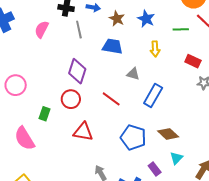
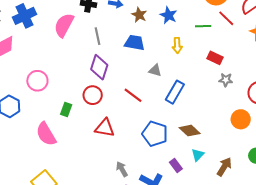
pink semicircle: (42, 29) -> (64, 25), size x1.4
gray line: (79, 30) -> (97, 36), moved

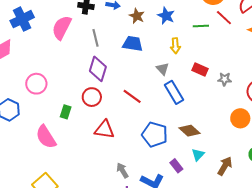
red rectangle: (215, 58) -> (200, 70), moved
gray triangle: (155, 70) -> (163, 69), moved, turned 32
blue rectangle: (175, 92) -> (174, 92), turned -60

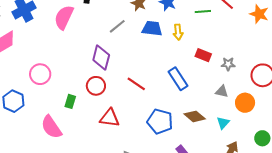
gray line: (95, 38) -> (117, 26), moved, turned 66
blue trapezoid: (133, 44) -> (152, 28), moved
gray triangle: (163, 69) -> (222, 91), moved, turned -32
cyan triangle: (198, 155) -> (223, 123), moved

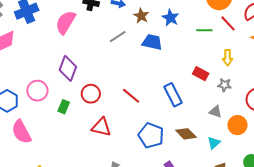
yellow arrow: (178, 32) -> (228, 58), moved
purple diamond: (101, 58) -> (68, 68), moved
pink circle: (40, 74) -> (37, 91), moved
pink semicircle: (51, 127) -> (21, 132), moved

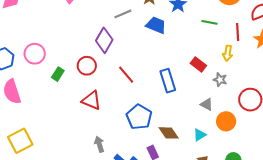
red line: (228, 23) -> (238, 32), moved, turned 30
purple diamond: (68, 68) -> (104, 40), moved
brown diamond: (186, 134) -> (169, 133), moved

